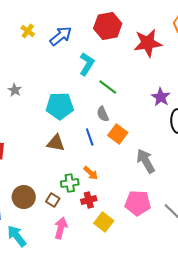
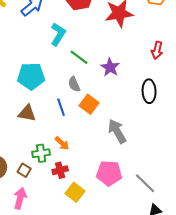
purple star: (161, 97) -> (110, 67), moved
pink arrow: (61, 228) -> (20, 198), moved

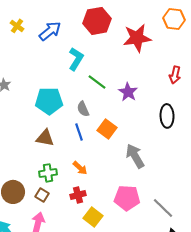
gray semicircle: (74, 84) -> (83, 109), moved
green cross: (41, 153) -> (48, 173), moved

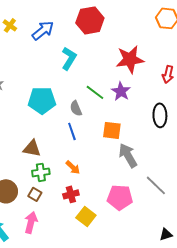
red star: (137, 38) -> (130, 59), moved
green line: (97, 82) -> (95, 92), moved
orange square: (107, 129) -> (112, 130), moved, turned -30
brown triangle: (45, 138) -> (32, 148), moved
gray line: (163, 208) -> (156, 185), moved

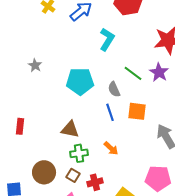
orange square: (112, 130) -> (137, 111), moved
red cross: (71, 194) -> (95, 182), moved

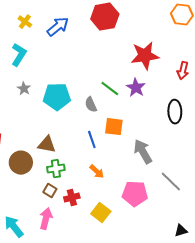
cyan L-shape: (107, 39) -> (19, 55), moved
gray star: (35, 65) -> (24, 89), moved
blue line: (110, 112) -> (92, 140), moved
orange arrow: (111, 148) -> (97, 172), moved
brown circle: (44, 172) -> (21, 163), moved

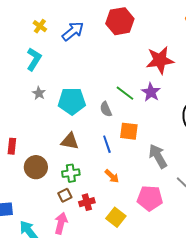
brown triangle: (47, 145) -> (70, 141), moved
brown square: (50, 191) -> (65, 195), turned 32

